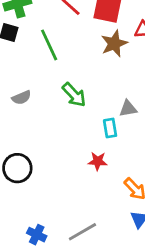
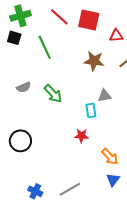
brown star: (114, 44) -> (94, 61), moved, turned 30
green arrow: (74, 95) -> (53, 94), moved

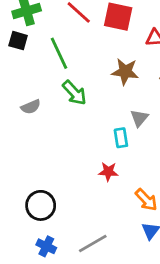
green arrow: (53, 94) -> (74, 93), moved
gray triangle: (105, 96) -> (139, 118), turned -40
black circle: (20, 141) -> (41, 205), moved

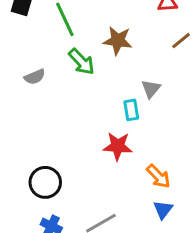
brown star: (125, 72) -> (118, 41), moved
red star: (108, 172) -> (118, 146), size x1.4

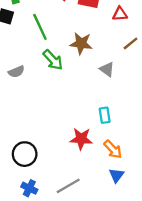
gray triangle: (151, 89) -> (107, 69), moved, turned -35
cyan rectangle: (131, 110) -> (105, 115), moved
red star: (118, 146) -> (81, 139), moved

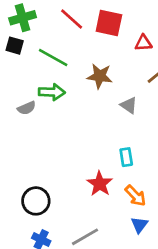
green line: (40, 27) -> (53, 58), turned -36
green arrow: (53, 60) -> (52, 92), moved, turned -45
red star: (81, 139) -> (100, 184), turned 30

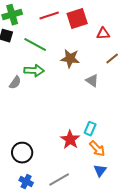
red line: (72, 19) -> (49, 16), turned -60
red square: (109, 23) -> (77, 19), turned -30
gray semicircle: (27, 108) -> (15, 83), turned -32
cyan rectangle: (126, 157) -> (90, 129), moved, turned 32

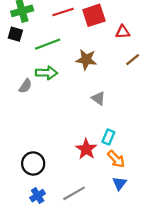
green line: (35, 45) -> (48, 44), turned -50
gray triangle: (92, 81) -> (98, 98), moved
blue cross: (26, 182) -> (38, 196), turned 32

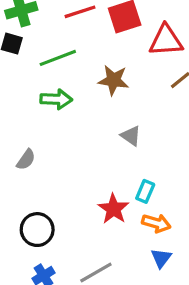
red triangle: (123, 32) -> (166, 40), size x1.6
gray semicircle: (25, 86) -> (26, 160), moved
orange arrow: (116, 159) -> (156, 223), turned -30

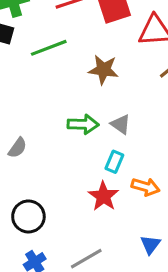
green arrow: (56, 99) -> (83, 124), moved
cyan rectangle: (145, 191) -> (114, 162), moved
orange arrow: (156, 223) -> (146, 187), moved

